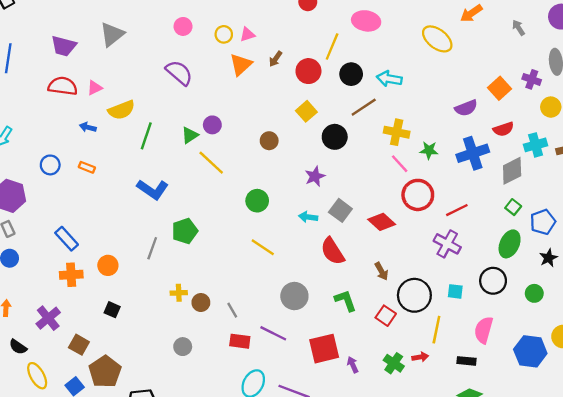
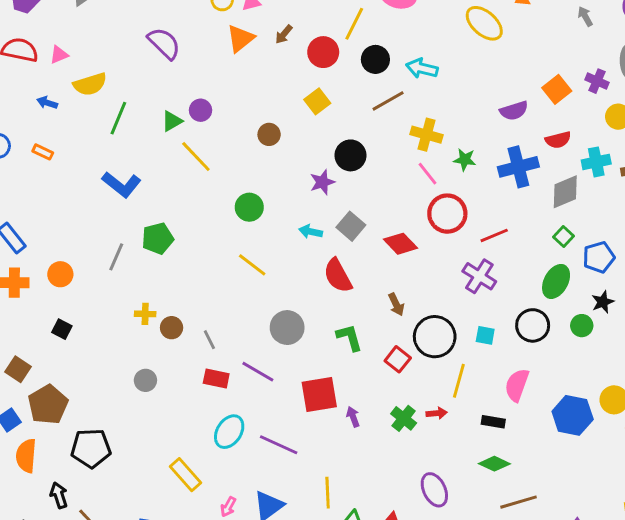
black circle: (335, 137) -> (350, 155), moved
green circle: (534, 293) -> (582, 326), moved

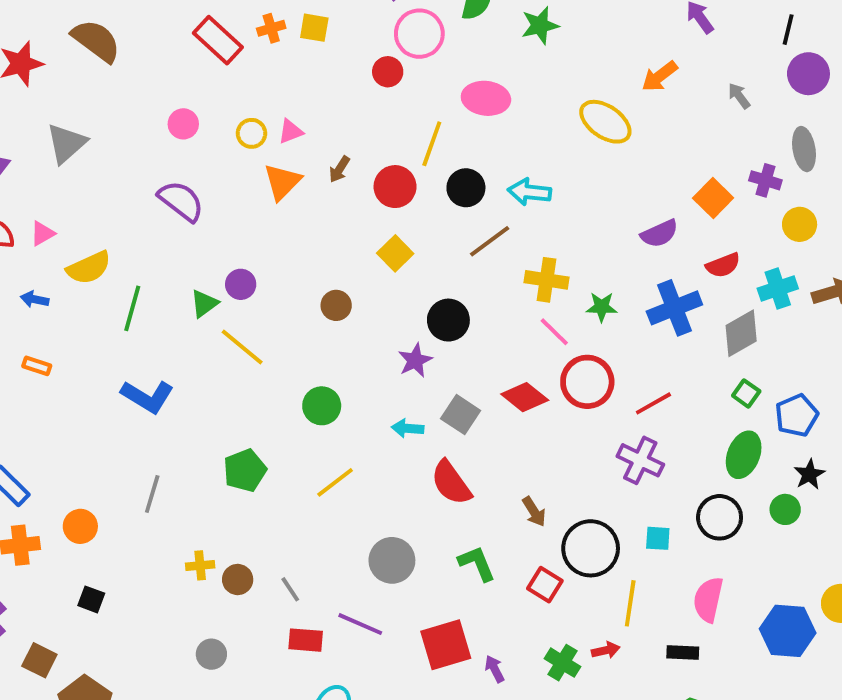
green pentagon: (158, 238) -> (245, 470), moved
red diamond: (400, 244) -> (525, 397), moved
yellow line: (252, 265) -> (335, 482), turned -68

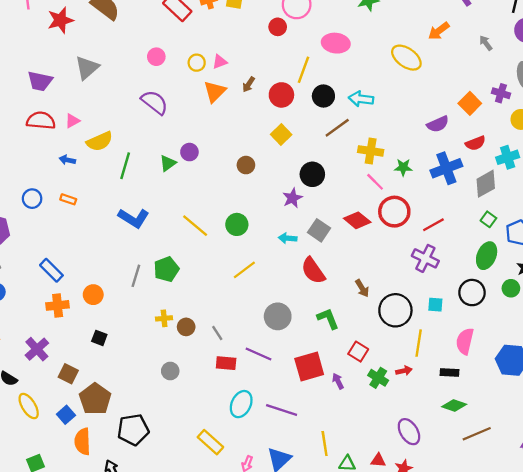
yellow line: (242, 347) -> (195, 226), moved
green pentagon: (245, 470) -> (166, 269), moved
red square: (545, 585) -> (358, 352), moved

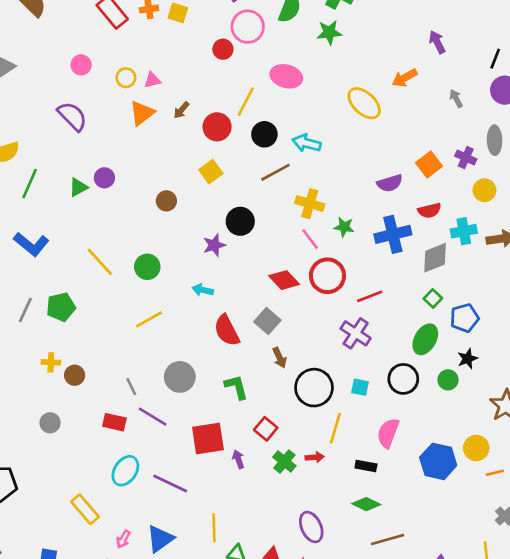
gray square: (319, 230) -> (267, 321), moved
gray line: (217, 333) -> (131, 387), moved

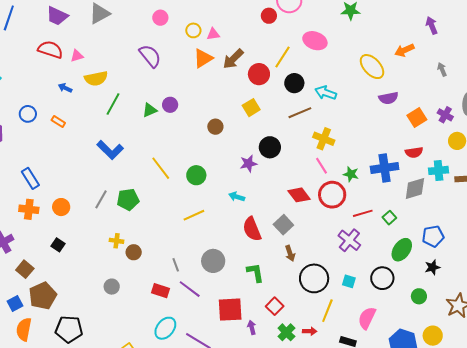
brown arrow: (181, 110) -> (233, 59), size x1.6
purple semicircle: (390, 183) -> (388, 98), moved
green star: (344, 227) -> (351, 174), moved
green square: (433, 298) -> (389, 218), moved
green circle: (448, 380) -> (419, 296), moved

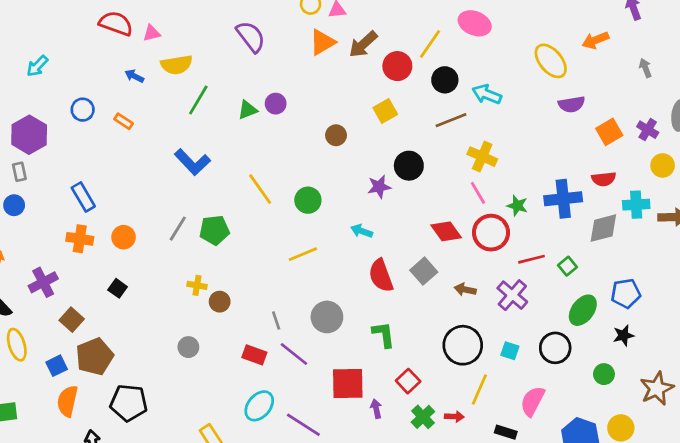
brown arrow: (290, 253) -> (465, 290), moved, turned 119

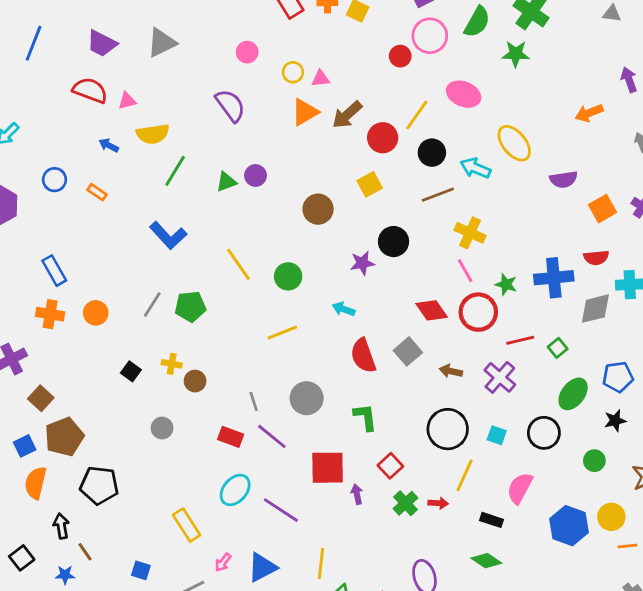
yellow ellipse: (551, 61) -> (514, 143), moved
brown circle: (336, 135) -> (318, 209), size x1.4
black square: (118, 288) -> (131, 371), moved

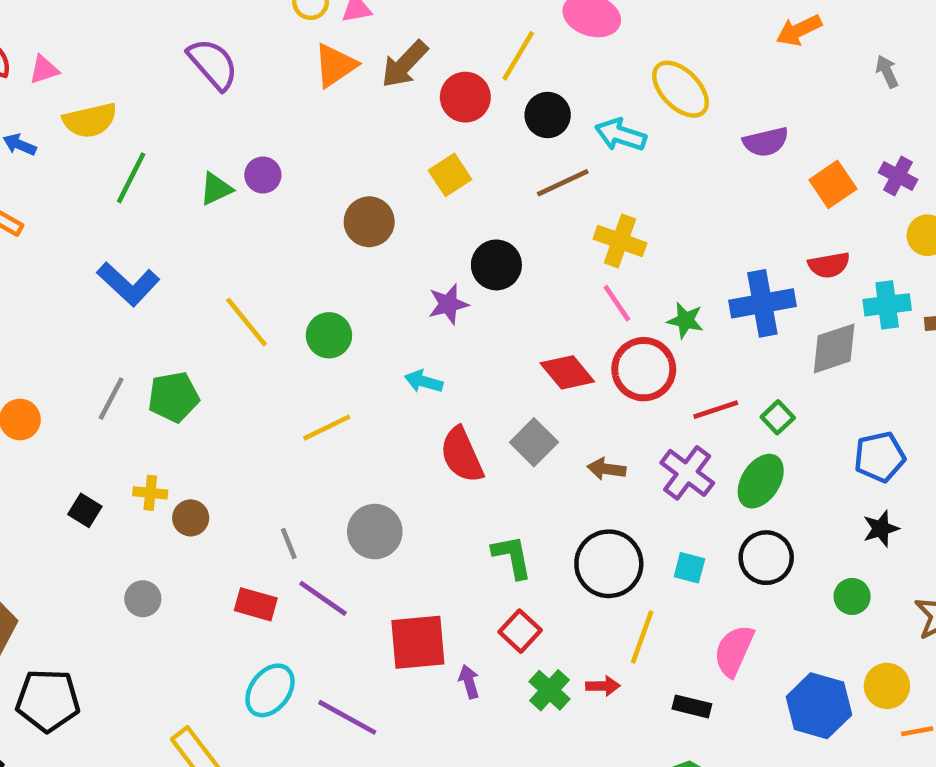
green ellipse: (573, 394) -> (761, 481), moved
green L-shape: (365, 417) -> (512, 557), moved

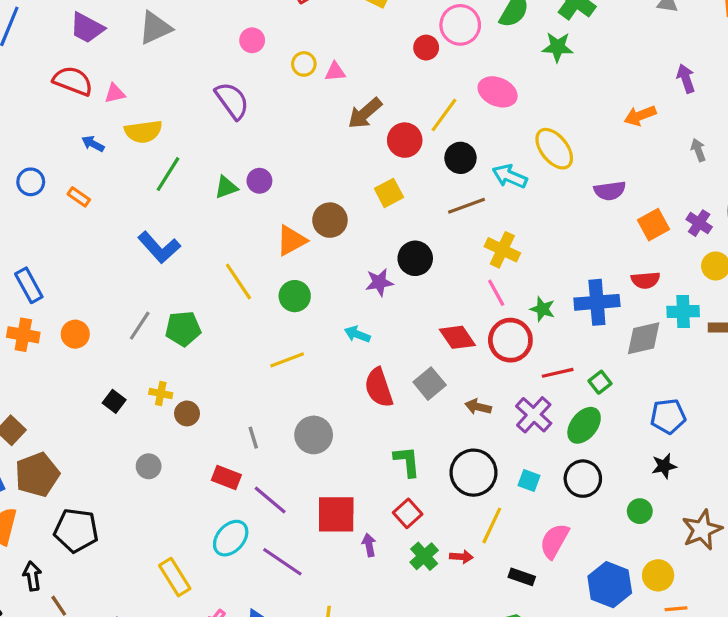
orange triangle: (335, 65) -> (291, 240), moved
purple line: (323, 598) -> (270, 500), moved

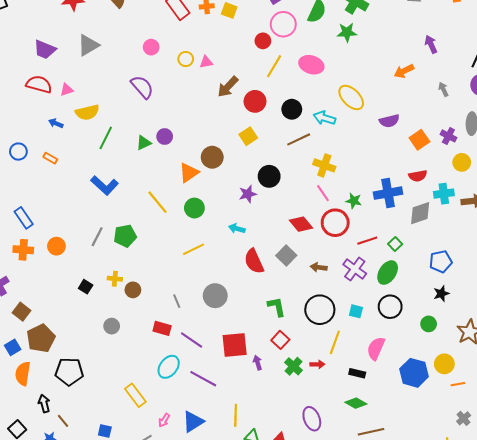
yellow line: (444, 115) -> (274, 66), moved

